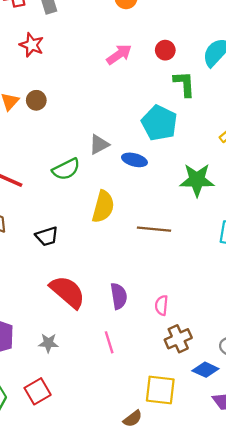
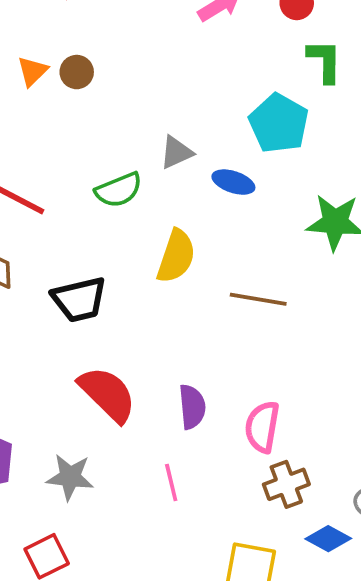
black trapezoid: (47, 236) -> (79, 299), size x1.4
pink semicircle: (161, 305) -> (262, 427), size x1.5
gray star: (48, 343) -> (70, 477), size x1.4

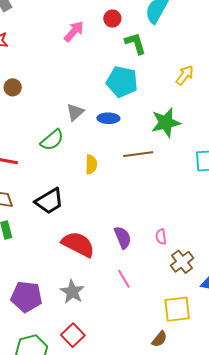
yellow semicircle: (176, 256) -> (91, 164), size x0.7
brown line: (258, 299) -> (138, 154), moved
pink semicircle: (262, 427) -> (161, 237), size x0.6
gray star: (70, 477) -> (72, 292), turned -30

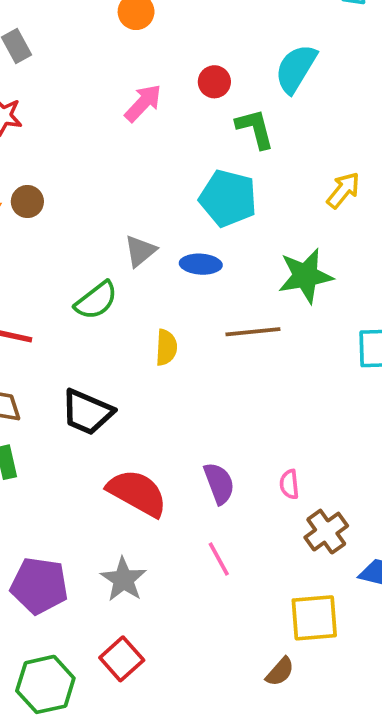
black trapezoid: (49, 201) -> (87, 412), turned 52

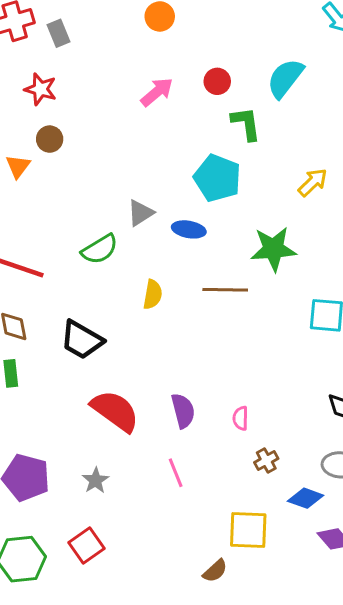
brown circle: (27, 202) -> (50, 139), moved
brown cross: (326, 532) -> (266, 460), size x0.7
gray star: (123, 579) -> (96, 480), size x0.7

